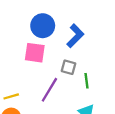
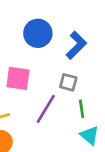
pink square: (35, 53) -> (18, 78), moved
green line: (87, 81) -> (82, 109), moved

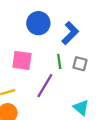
gray square: (68, 82) -> (80, 64), moved
green line: (82, 109) -> (59, 61), moved

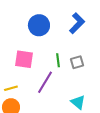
blue L-shape: (70, 33) -> (77, 23), moved
gray square: (80, 64) -> (77, 62), turned -32

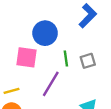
blue circle: (39, 25) -> (45, 33), moved

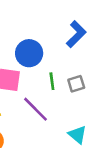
purple line: (51, 84) -> (35, 109), turned -76

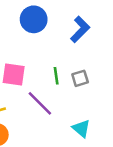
blue circle: (29, 53) -> (34, 19), moved

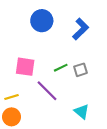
green line: (56, 76) -> (61, 68), turned 72

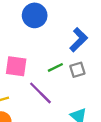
blue L-shape: (81, 29) -> (79, 40), moved

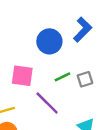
blue circle: (35, 15) -> (49, 41), moved
blue L-shape: (79, 40) -> (83, 30), moved

